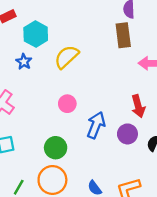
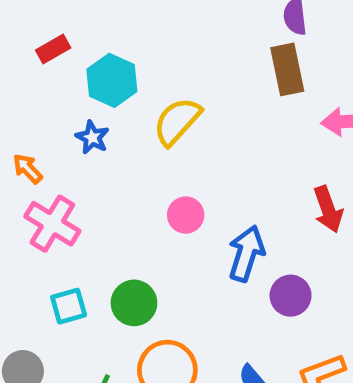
purple circle: (127, 134) -> (291, 296), moved
green circle: (56, 148) -> (134, 303), moved

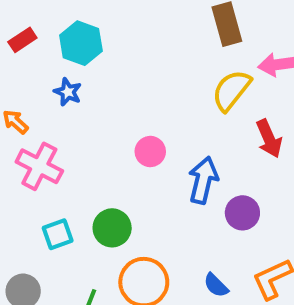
red rectangle: (53, 49) -> (22, 40), moved
yellow semicircle: (177, 121) -> (231, 90), moved

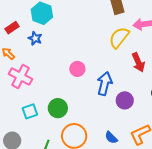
red rectangle: (22, 40) -> (12, 28), moved

